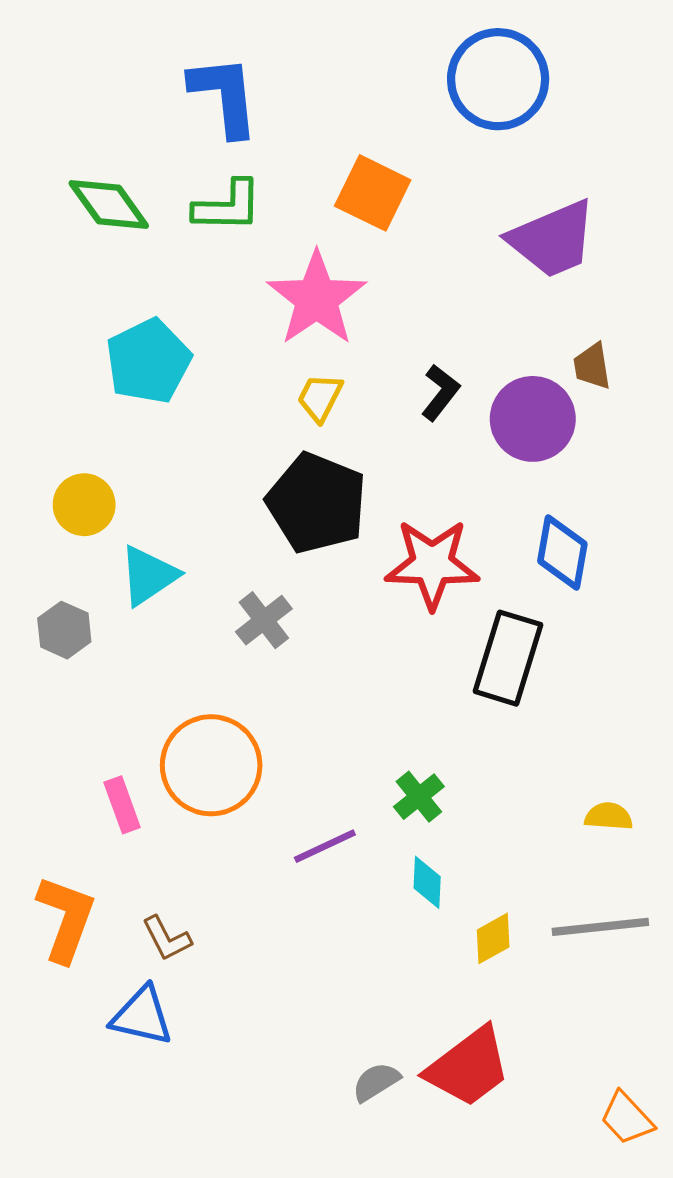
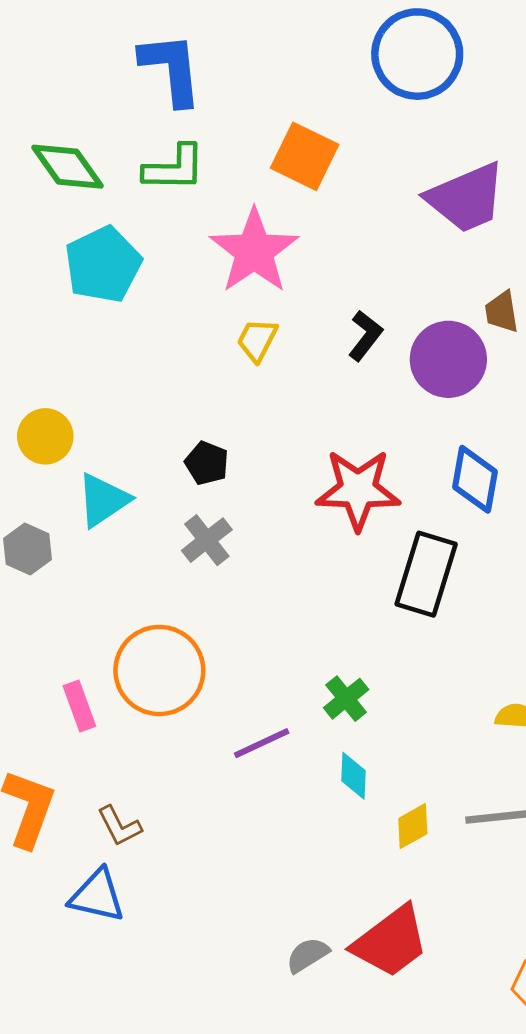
cyan pentagon: (148, 361) -> (103, 264), moved
black pentagon: (317, 503) -> (207, 463), moved, size x0.5

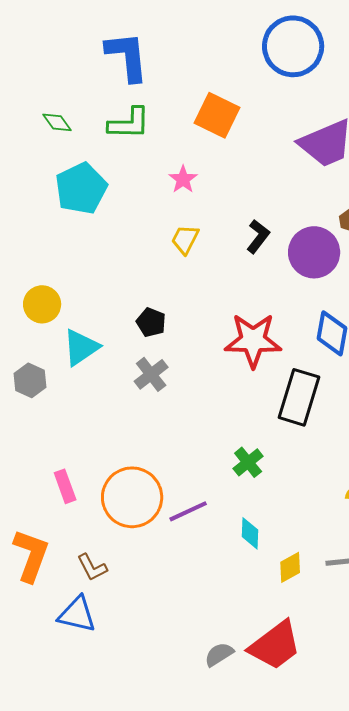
green diamond: (68, 167) -> (57, 122), size x0.6
pink star: (254, 251) -> (183, 179), size x0.5
orange circle: (159, 670) -> (132, 497), moved
green cross: (346, 699) -> (248, 462), moved

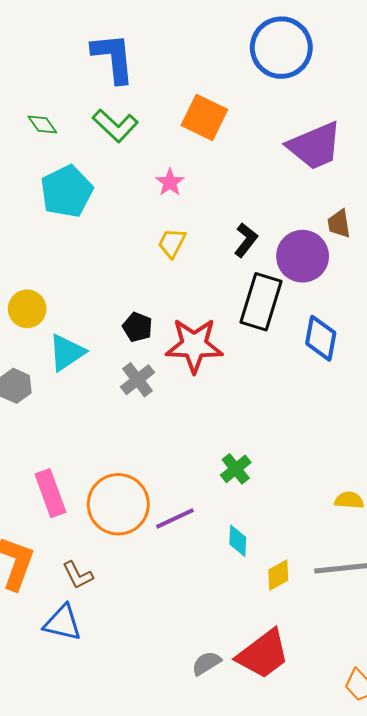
green L-shape: (129, 123) -> (115, 126), turned 42
red star: (253, 340) -> (194, 345), moved
black rectangle: (299, 397) -> (261, 302), moved
pink rectangle: (65, 486) -> (50, 493), size x1.4

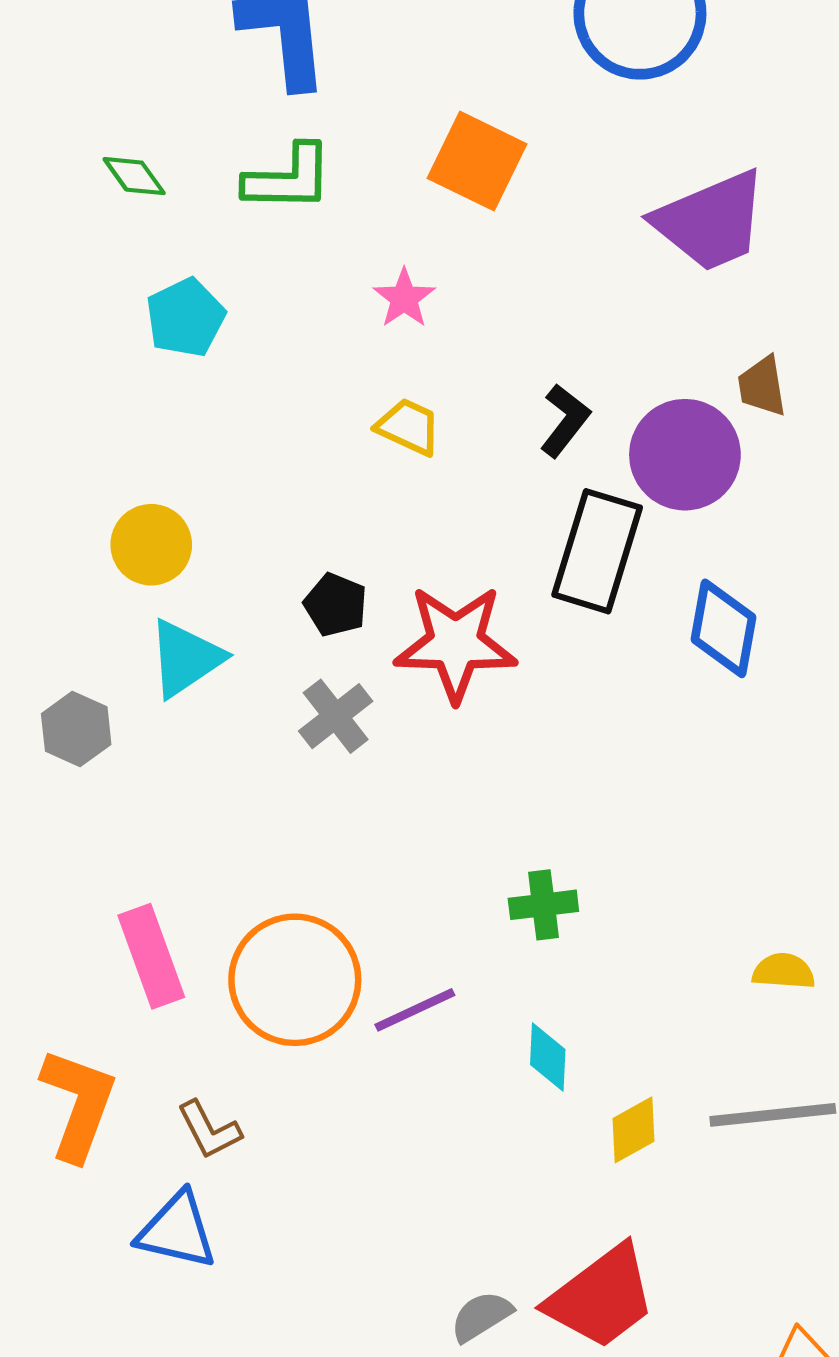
green L-shape: (115, 126) -> (288, 178), turned -42
cyan pentagon: (67, 191) -> (186, 318), size x0.7
yellow trapezoid: (172, 243) -> (408, 427), turned 88
yellow circle: (27, 309) -> (151, 545), moved
green cross: (236, 469) -> (543, 905), turned 32

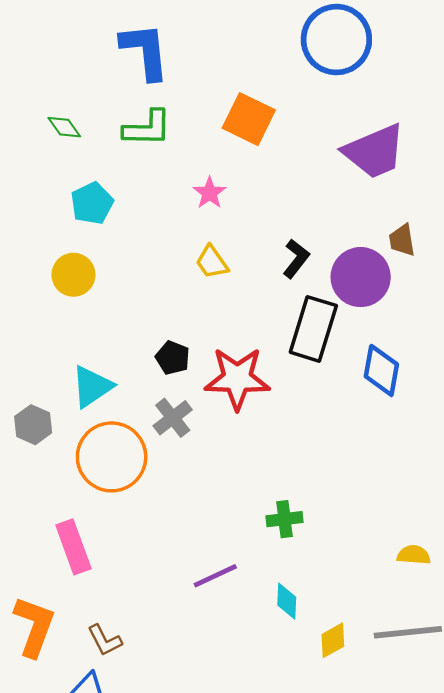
yellow trapezoid: (408, 427) -> (212, 262), turned -150
yellow circle: (151, 545) -> (73, 275), moved
orange circle: (295, 980) -> (112, 457), moved

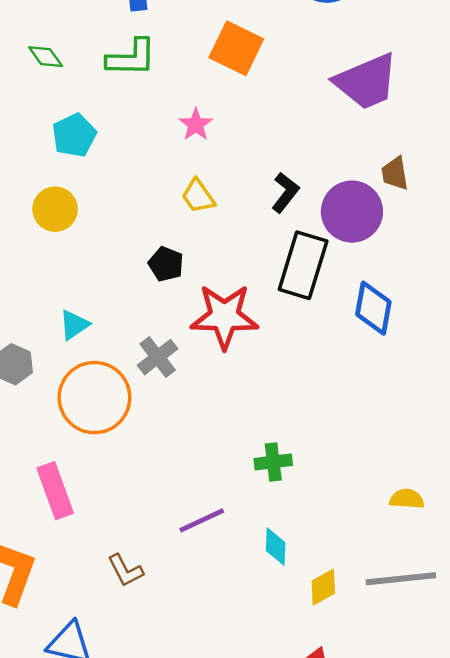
black pentagon: (173, 358) -> (166, 264), moved
cyan triangle: (92, 387) -> (74, 325), size x0.7
brown L-shape: (105, 640) -> (125, 570), moved

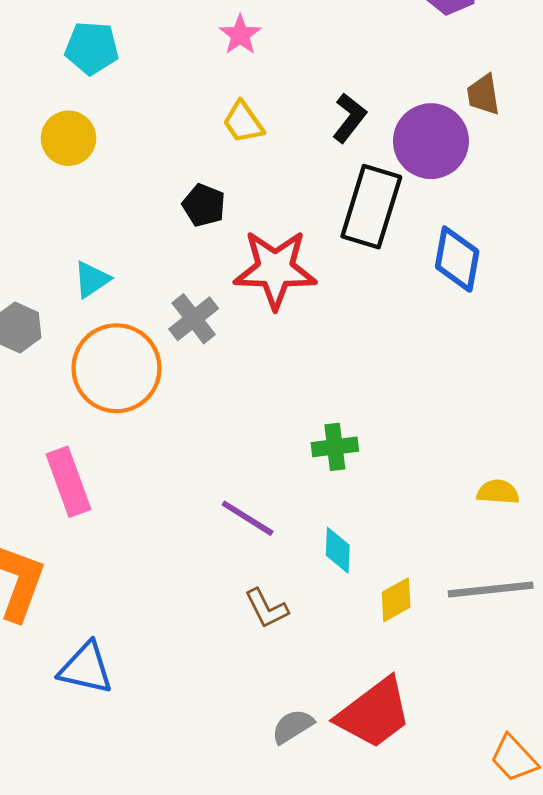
cyan pentagon: (74, 135) -> (92, 48), turned 30
purple line: (202, 520) -> (248, 518), turned 57
brown L-shape: (125, 570) -> (266, 608), moved

